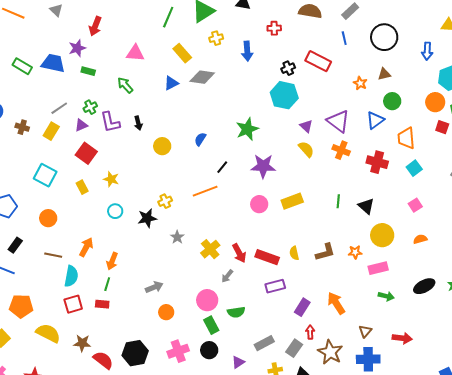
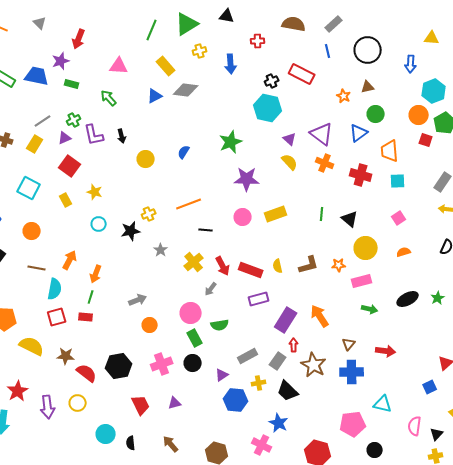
black line: (222, 167) -> (206, 230), moved, turned 56
cyan square: (414, 168) -> (398, 181), turned 35
purple rectangle: (302, 307) -> (286, 320), size x1.4

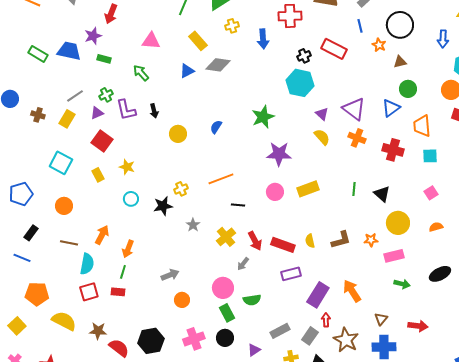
red cross: (258, 41) -> (290, 16), size x1.6
orange star: (344, 96) -> (379, 45), moved

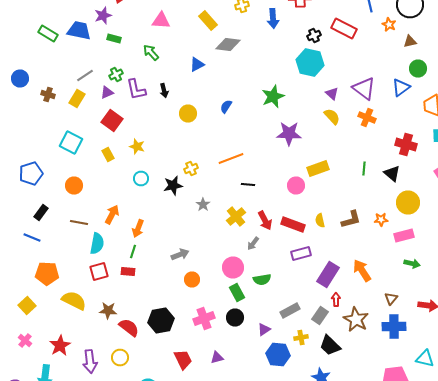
blue triangle: (187, 71) -> (197, 64), moved
red cross: (393, 150) -> (406, 144), moved
pink circle: (275, 192) -> (296, 186), moved

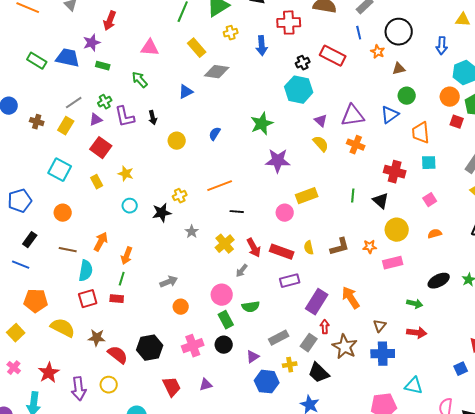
purple triangle: (364, 88) -> (353, 116), turned -45
green arrow: (412, 264) -> (415, 304), moved

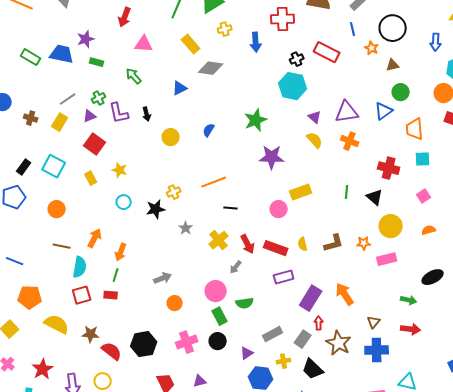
red arrow: (110, 21) -> (125, 17), moved
black rectangle: (30, 240) -> (24, 167), moved

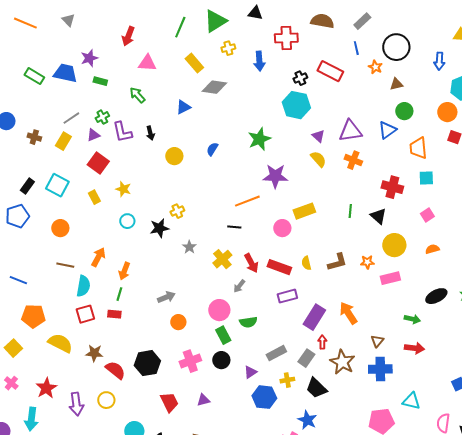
orange line: (214, 182) -> (247, 201), moved

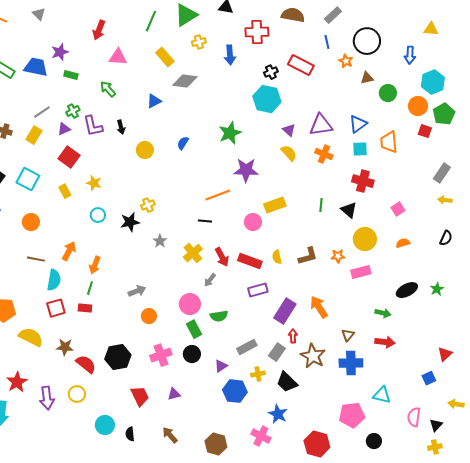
green circle: (404, 111) -> (388, 93), moved
cyan square: (426, 178) -> (360, 149), moved

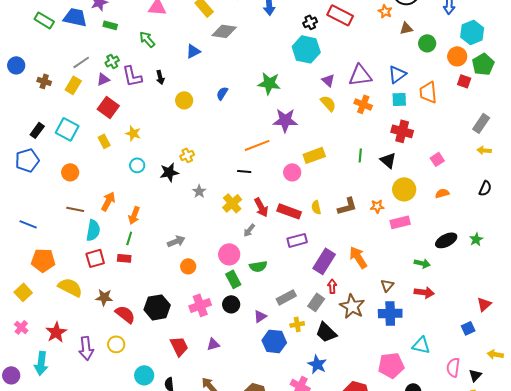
green star: (230, 133) -> (269, 83), turned 30

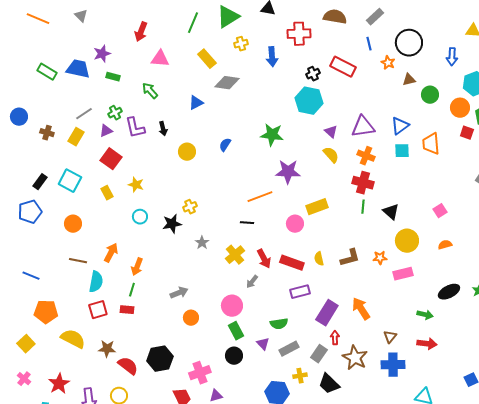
red cross: (402, 131) -> (363, 183), moved
green semicircle: (258, 266) -> (279, 324), moved
pink cross: (200, 305) -> (200, 373), moved
purple triangle: (260, 316) -> (263, 344), moved, turned -40

